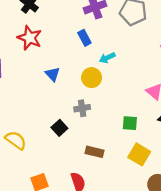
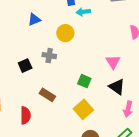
cyan arrow: (107, 58) -> (83, 12), moved
blue triangle: (53, 74) -> (34, 19), turned 32

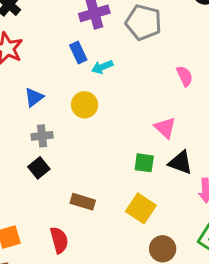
gray cross: (49, 56) -> (42, 136), moved
green square: (84, 81) -> (144, 163), moved

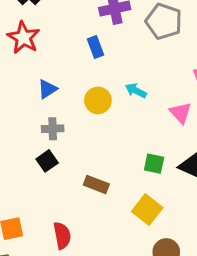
cyan arrow: (102, 67) -> (136, 91), moved, turned 45
pink triangle: (165, 128) -> (181, 113), moved
brown rectangle: (83, 202) -> (96, 184), moved

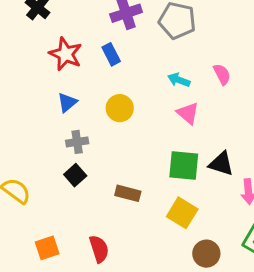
red star: (24, 38) -> (66, 54), moved
cyan arrow: (136, 91) -> (179, 80), moved
pink triangle: (181, 113) -> (188, 113), moved
green square: (154, 164) -> (184, 166), size x1.5

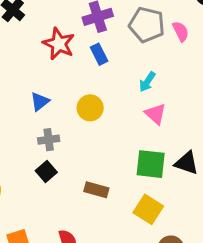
red star: (66, 54) -> (59, 44), moved
blue rectangle: (111, 54) -> (99, 54), moved
pink semicircle: (222, 74) -> (181, 31), moved
cyan arrow: (179, 80) -> (147, 82), turned -78

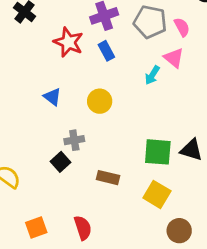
blue triangle: (40, 102) -> (52, 97), turned -42
pink triangle: (155, 114) -> (174, 58), moved
gray cross: (49, 140) -> (74, 140), moved

